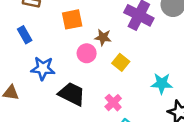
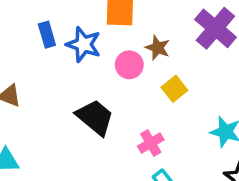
blue rectangle: (25, 35) -> (47, 35), moved
blue star: (43, 68) -> (84, 44), moved

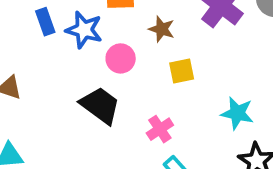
pink circle: (129, 65) -> (121, 58), moved
yellow square: (174, 89) -> (182, 71), turned 30

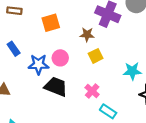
brown star: (162, 29) -> (87, 35), moved
blue star: (84, 30) -> (39, 64), moved

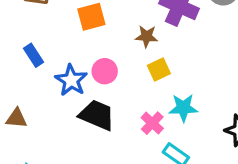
blue star: (39, 64) -> (71, 80), turned 30
cyan star: (132, 71) -> (183, 108), moved

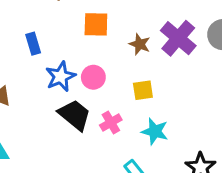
brown star: (147, 36) -> (140, 44), moved
pink cross: (152, 123) -> (111, 122), moved

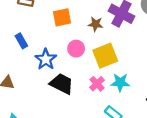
pink circle: (93, 77) -> (76, 49), moved
yellow square: (143, 90) -> (105, 56), size x1.6
pink cross: (111, 122) -> (97, 84), moved

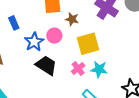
brown star: (96, 24) -> (72, 19), moved
pink circle: (76, 49) -> (54, 36), moved

